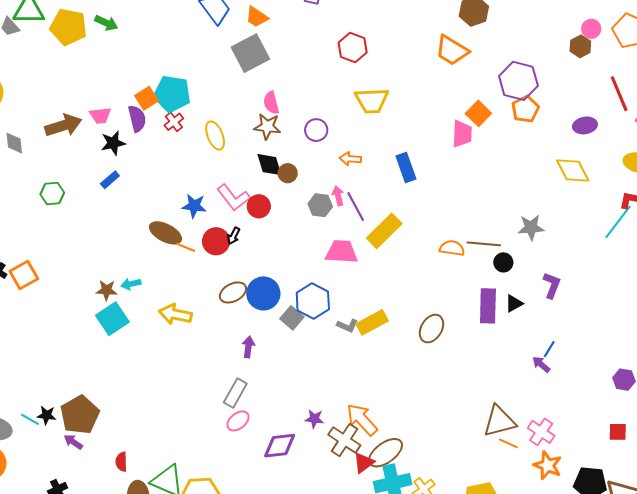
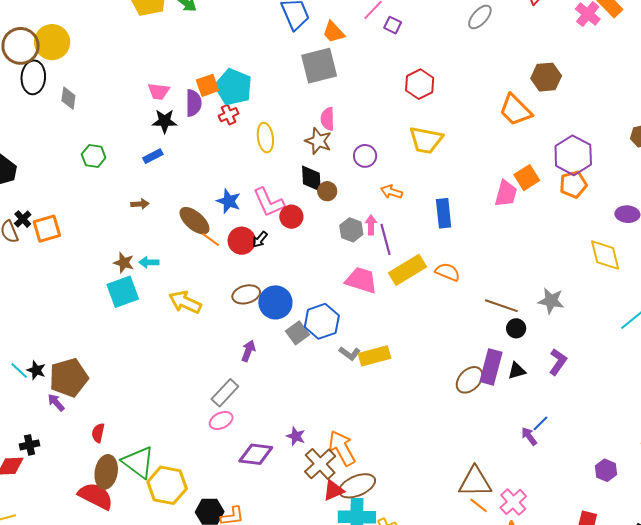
brown arrow: (63, 125) -> (140, 204), moved, size x0.5
orange semicircle: (452, 248) -> (448, 272), moved
brown ellipse: (431, 329) -> (470, 380), moved

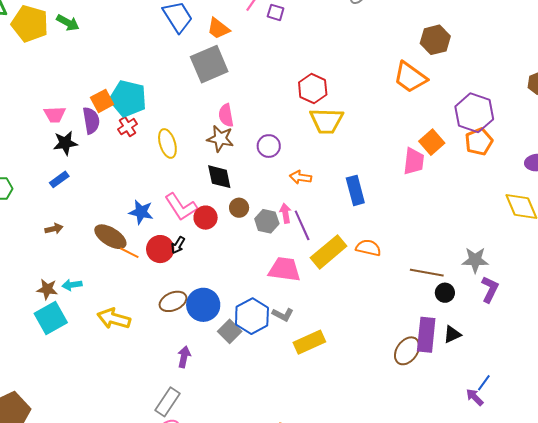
red hexagon: (420, 84) -> (313, 89), moved
brown circle: (327, 191) -> (239, 208), moved
gray L-shape: (350, 353) -> (283, 314), moved
purple L-shape: (558, 362) -> (490, 289), moved

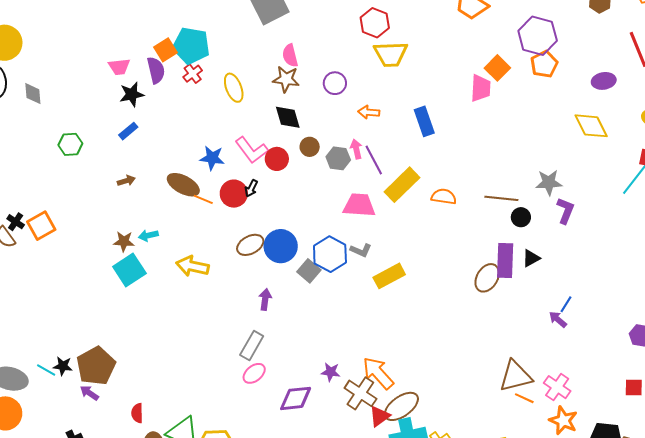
orange semicircle: (368, 248) -> (444, 197), moved

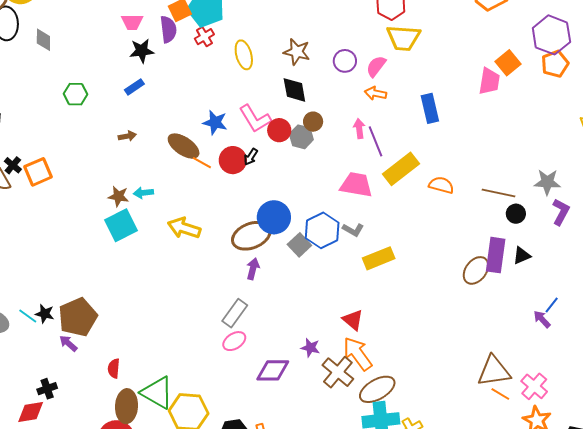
pink semicircle: (290, 55) -> (376, 66), moved, turned 45
gray hexagon: (338, 158) -> (301, 137), moved
brown ellipse: (250, 245) -> (251, 236), moved, size x1.4
red triangle: (379, 416) -> (353, 320), moved, turned -50

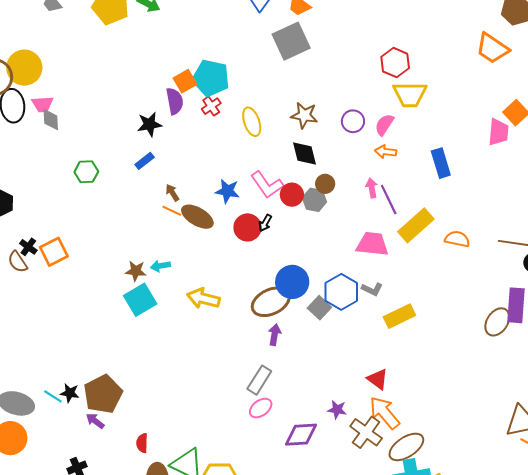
pink trapezoid: (132, 22) -> (42, 104), moved
brown arrow: (127, 136) -> (172, 193), moved, turned -108
orange line: (202, 163) -> (172, 211), moved

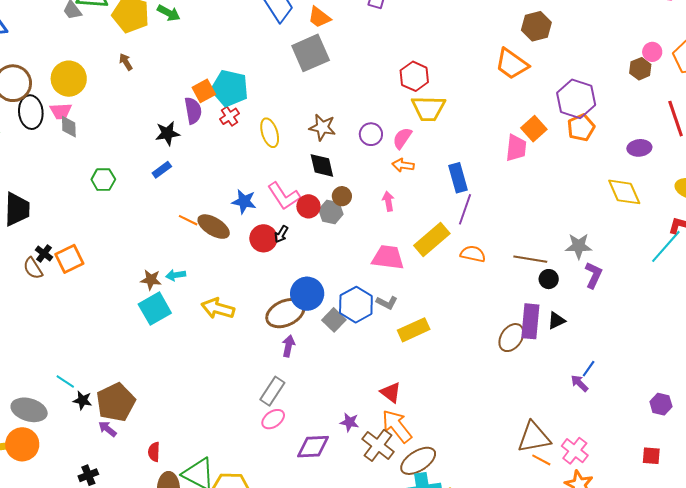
yellow circle: (24, 68) -> (69, 79), moved
brown arrow: (172, 193) -> (126, 62), moved
purple line: (389, 200) -> (465, 209), moved, turned 44
cyan line: (53, 396) -> (65, 381), moved

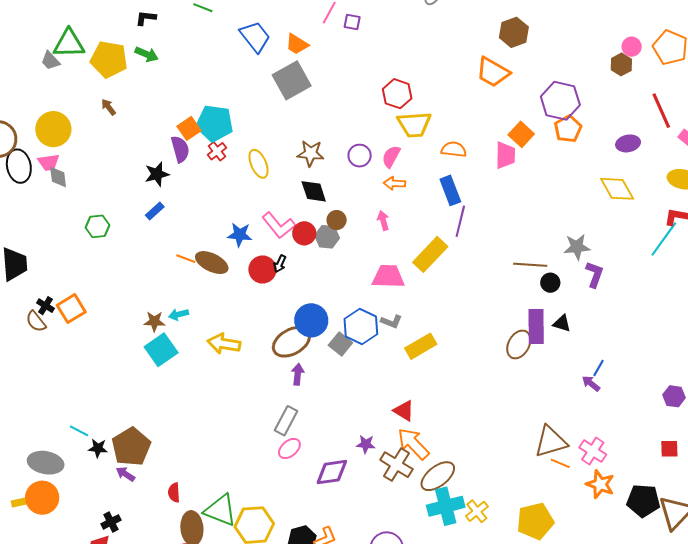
orange semicircle: (473, 254) -> (454, 149), moved
black triangle: (556, 321) -> (562, 323), turned 48

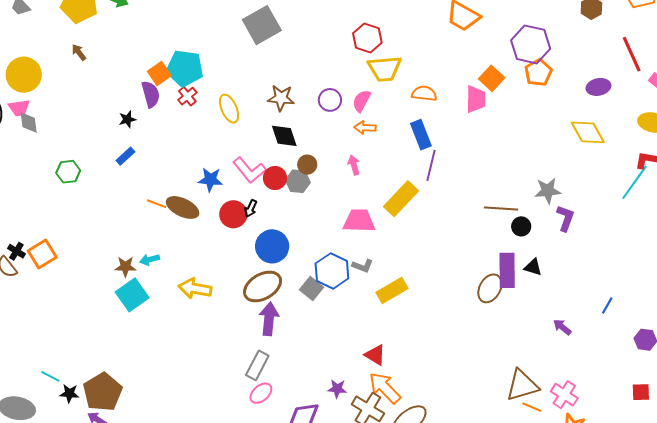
black star: (157, 174) -> (127, 119), size x0.7
blue circle: (311, 320) -> (272, 246), moved
blue line: (599, 368) -> (607, 305), moved
purple arrow: (298, 374) -> (269, 319), size x1.5

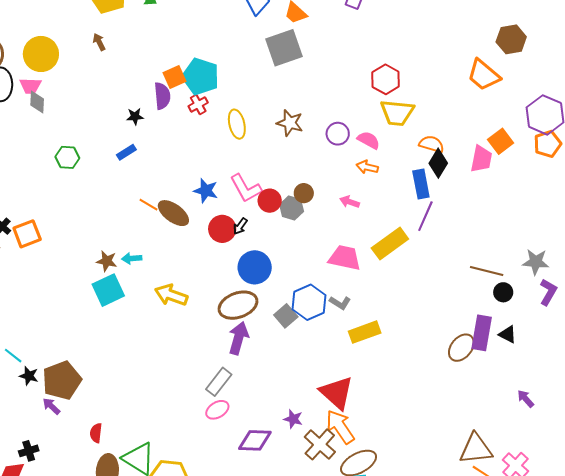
pink semicircle: (362, 101) -> (369, 140), turned 80
black diamond: (284, 136) -> (438, 163), moved, turned 40
pink arrow: (354, 165) -> (350, 202), turned -66
red triangle: (375, 355) -> (337, 393), size x1.6

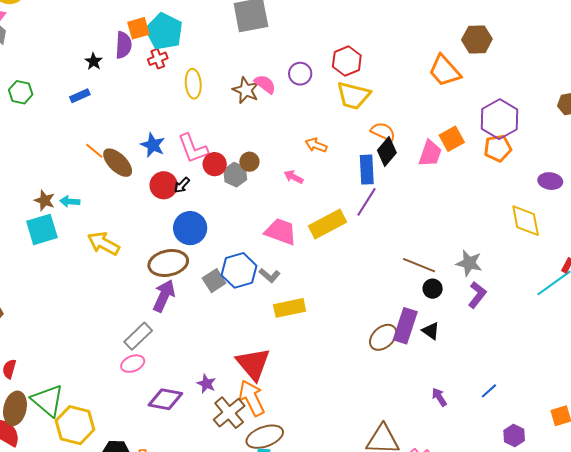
black star: (135, 116) -> (93, 61), turned 30
purple circle: (338, 134) -> (300, 74), moved
pink semicircle: (369, 140) -> (265, 84), moved

